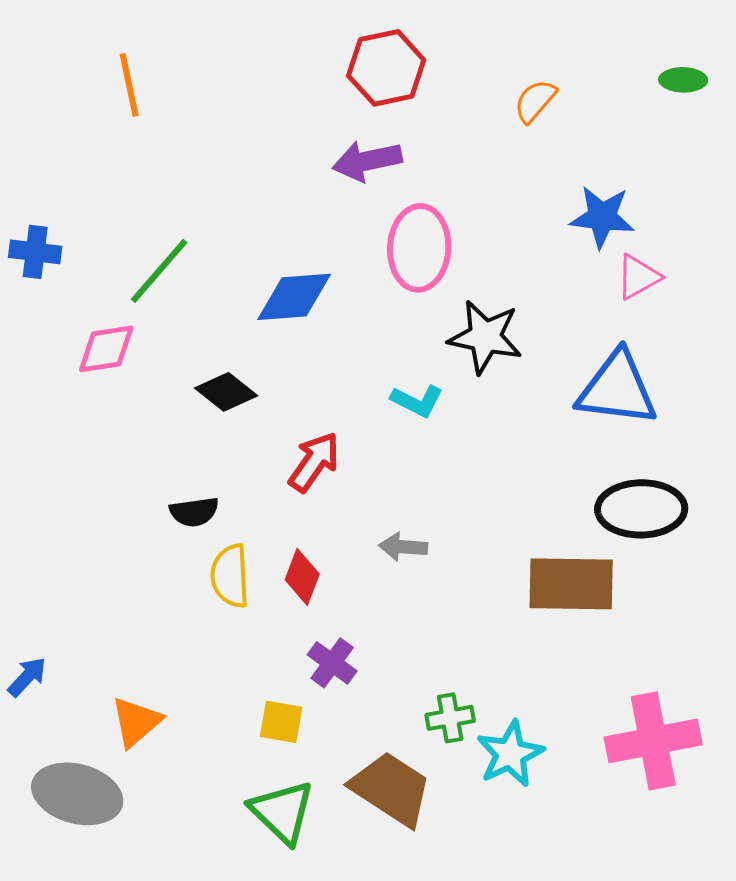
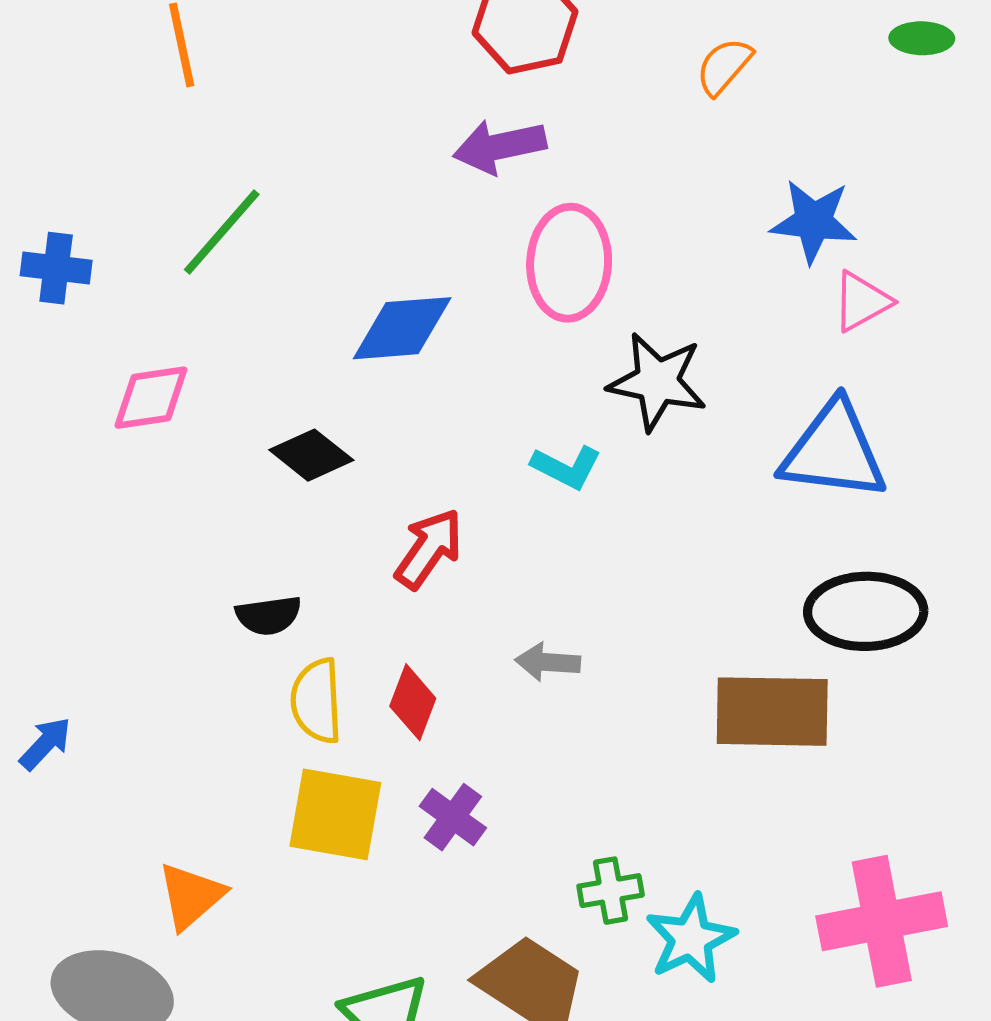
green line: (159, 271) -> (222, 232), moved
blue arrow: (27, 677) -> (45, 744), moved
yellow square: (281, 722) -> (335, 814), moved, size x1.6

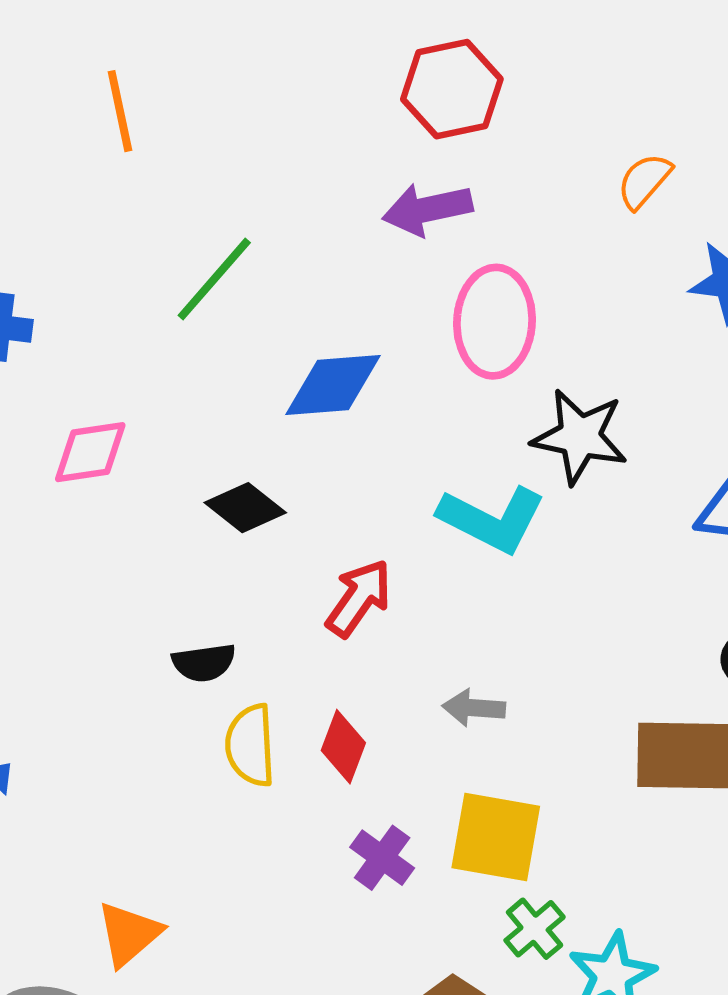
orange semicircle: (724, 66) -> (644, 181), moved
green line: (222, 232) -> (214, 279), moved
cyan L-shape: (566, 467) -> (492, 519), size x1.6
yellow square: (335, 814) -> (496, 837), moved
green cross: (611, 891) -> (535, 929), turned -30

